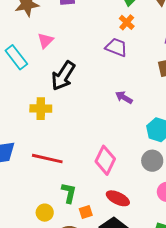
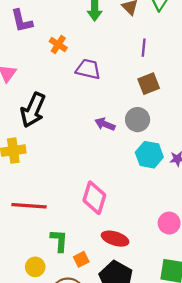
orange cross: (127, 22) -> (58, 45), moved
gray circle: (152, 161) -> (138, 120), moved

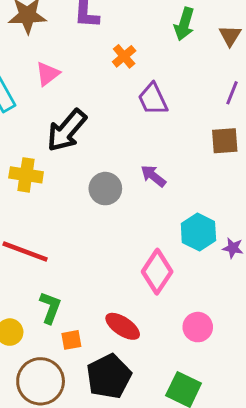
purple trapezoid: (88, 69) -> (153, 99), turned -145
gray circle: (138, 120) -> (105, 189), moved
pink diamond: (94, 198) -> (157, 272), moved

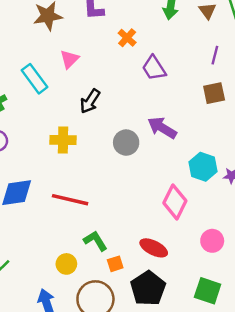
black arrow: (67, 130) -> (90, 101), size x0.7
purple arrow: (153, 176) -> (162, 128), size x1.4
green L-shape: (50, 308) -> (95, 241), turned -45

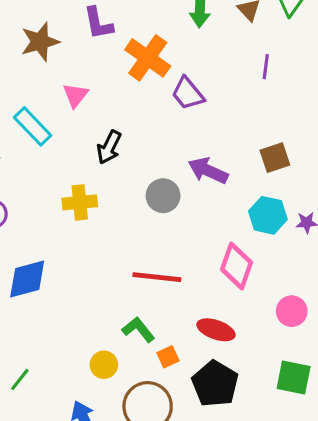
orange cross: (127, 38) -> (148, 58), size x1.8
brown square: (214, 93) -> (275, 158), moved
red line: (70, 200) -> (157, 277), moved

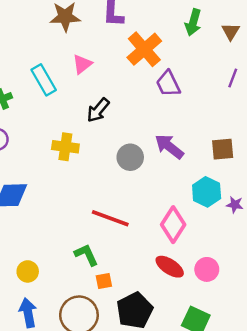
red ellipse: (216, 330) -> (170, 267), moved
yellow circle: (104, 365) -> (28, 271), moved

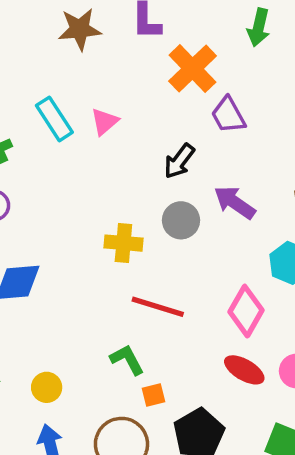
pink triangle: (82, 64) -> (105, 122), moved
black arrow: (98, 110) -> (179, 161), moved
yellow cross: (65, 147) -> (123, 243), moved

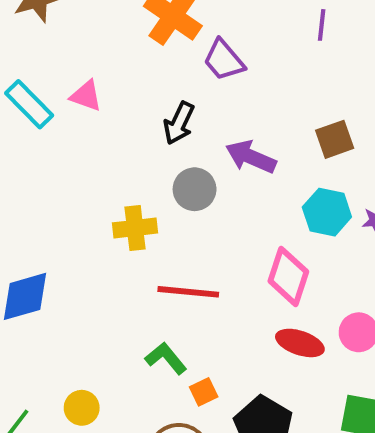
pink triangle: (105, 122) -> (86, 96), turned -48

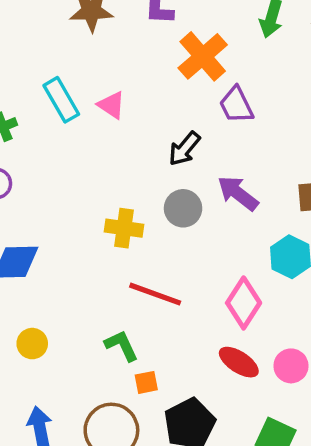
yellow circle: (82, 408) -> (32, 344), moved

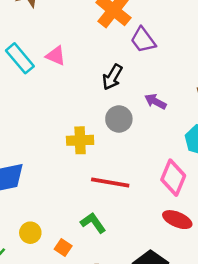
purple arrow: (238, 193) -> (155, 101), size x0.7
orange square: (146, 382) -> (63, 248), moved, turned -35

